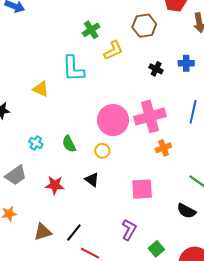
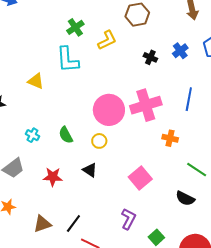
green cross: (91, 30) -> (75, 27), moved
blue cross: (186, 63) -> (180, 51), turned -35
orange cross: (163, 148) -> (170, 138), moved, turned 35
pink square: (142, 189) -> (140, 178), turned -35

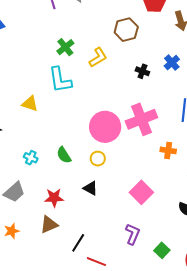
brown triangle: (42, 224) -> (49, 225), moved

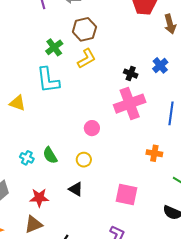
brown hexagon: (126, 30) -> (84, 29), moved
pink cross: (141, 119) -> (130, 104), moved
pink circle: (105, 127) -> (92, 128), size x0.5
cyan cross: (31, 158) -> (27, 158), moved
pink square: (141, 192) -> (127, 195), turned -35

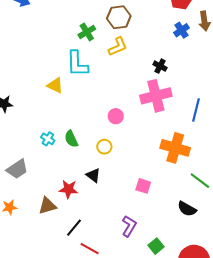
blue cross: (160, 65) -> (182, 30), moved
yellow triangle: (17, 103) -> (55, 85), moved
orange cross: (154, 153) -> (175, 148), size x1.8
pink square: (127, 195) -> (143, 186), size x0.7
red star: (39, 198) -> (68, 189), moved

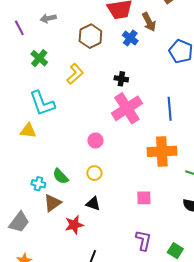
brown hexagon: (119, 17) -> (90, 36), moved
green cross: (87, 32) -> (39, 58), moved
brown triangle: (47, 206) -> (53, 203), moved

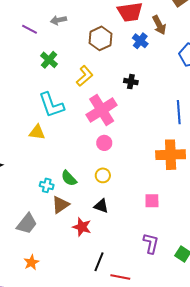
purple line: (19, 28) -> (29, 29), turned -35
pink cross: (127, 108) -> (102, 110), moved
red star: (74, 225) -> (82, 227), turned 30

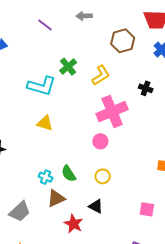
purple line: (29, 29) -> (45, 25), moved
green cross: (49, 60) -> (68, 67), moved
cyan L-shape: (51, 105) -> (42, 86), moved, turned -64
pink circle: (104, 143) -> (100, 141), moved

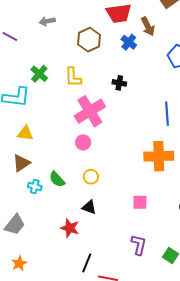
yellow L-shape: (101, 75) -> (73, 77), turned 130
brown triangle: (56, 198) -> (21, 163), moved

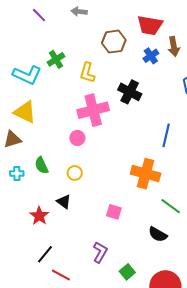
black cross: (119, 83) -> (130, 92), size x1.6
yellow triangle: (25, 133) -> (25, 112), size x1.4
cyan cross: (35, 186) -> (17, 174), moved, turned -32

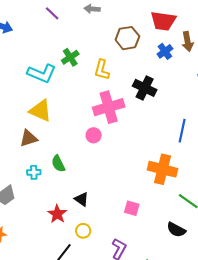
yellow circle: (75, 173) -> (83, 231), moved

